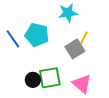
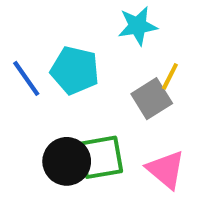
black circle: (33, 80) -> (67, 161), size x1.5

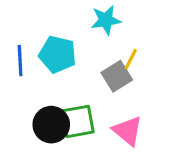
blue line: (26, 78) -> (20, 61), turned 32

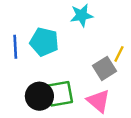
yellow line: (131, 59) -> (119, 54), moved
gray square: (117, 76) -> (105, 68), moved

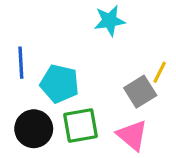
cyan pentagon: (44, 42) -> (60, 84), moved
black circle: (39, 96) -> (34, 129), moved

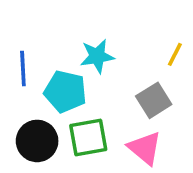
cyan star: (110, 21) -> (97, 56), moved
yellow line: (160, 72) -> (175, 54), moved

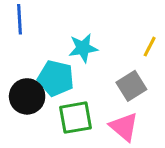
blue line: (23, 69) -> (19, 19), moved
black circle: (37, 141) -> (27, 96), moved

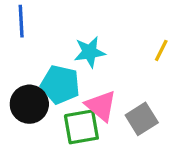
gray square: (131, 86) -> (142, 119), moved
pink triangle: (124, 127) -> (101, 106), moved

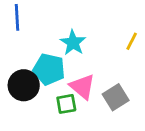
cyan star: (90, 52) -> (73, 43), turned -30
green square: (81, 127) -> (66, 104), size x0.7

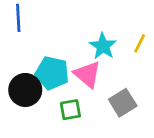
cyan star: (73, 43) -> (103, 46), moved
pink triangle: (82, 87) -> (87, 74), moved

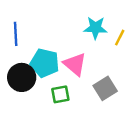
blue line: (18, 18) -> (16, 34), moved
cyan star: (103, 46) -> (95, 28), moved, turned -30

